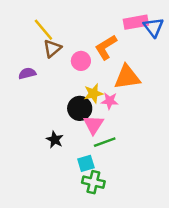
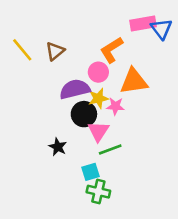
yellow line: (43, 30) -> (22, 50), moved
pink circle: (81, 61) -> (98, 72), moved
purple semicircle: (27, 73) -> (75, 89), moved, size x1.6

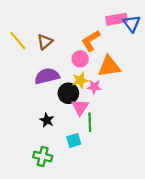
purple semicircle: (75, 89) -> (47, 76), moved
green line: (110, 150) -> (90, 122), turned -72
green cross: (98, 192) -> (43, 157), moved

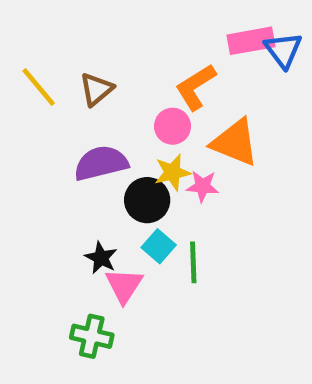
orange triangle: (109, 66) -> (235, 142), turned 30
pink triangle: (80, 107) -> (124, 285), moved
cyan square: (74, 140) -> (159, 246), moved, turned -32

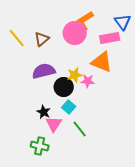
pink rectangle: (251, 41) -> (110, 38), moved
orange L-shape: (196, 87) -> (85, 21), moved
pink circle: (173, 126) -> (75, 33), moved, size x1.5
green line: (193, 262) -> (80, 129), moved, turned -36

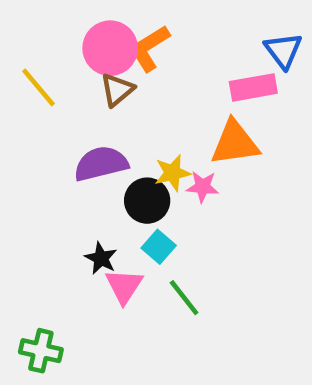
orange L-shape: (85, 21) -> (149, 48), moved
pink circle: (75, 33) -> (110, 48), moved
brown triangle: (42, 39) -> (117, 90), moved
orange triangle: (102, 62) -> (235, 143), turned -30
green cross: (40, 146) -> (41, 351), moved

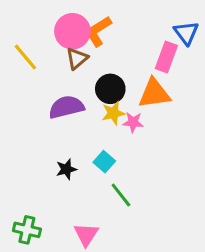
pink rectangle: (253, 87) -> (166, 57), turned -60
black circle: (147, 201) -> (110, 89), moved
black star: (101, 258) -> (66, 169), turned 30
pink triangle: (124, 286) -> (86, 234), moved

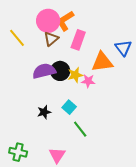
blue triangle: (186, 33) -> (123, 48), moved
pink rectangle: (166, 57) -> (78, 40), moved
black circle: (110, 89) -> (60, 71), moved

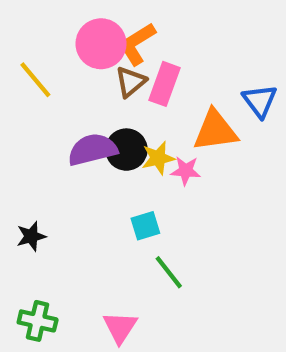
brown triangle: (51, 39) -> (131, 82), moved
cyan square: (69, 107) -> (145, 226), turned 32
black star: (44, 112) -> (31, 236), moved

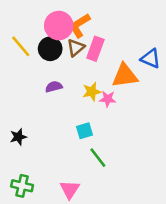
blue triangle: (260, 101) -> (150, 59), turned -30
purple semicircle: (93, 150) -> (54, 87), size x0.6
black circle: (126, 150) -> (50, 49), moved

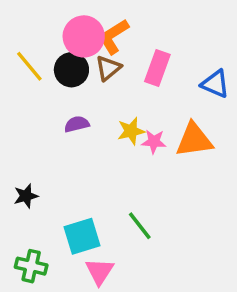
pink rectangle: (95, 49) -> (157, 68), moved
orange triangle: (125, 76) -> (194, 140), moved
cyan square: (84, 131) -> (82, 236), moved, size x1.5

